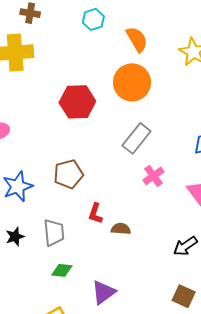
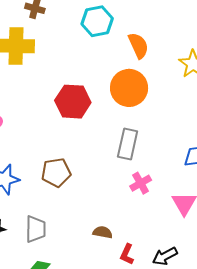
cyan hexagon: (93, 19) -> (97, 21), size x1.4
gray rectangle: (136, 138) -> (128, 144), turned -32
red L-shape: (95, 213) -> (127, 254), moved

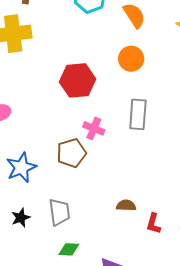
orange circle: (129, 88) -> (131, 59), size x0.7
pink cross: (141, 183) -> (94, 128), moved, turned -30

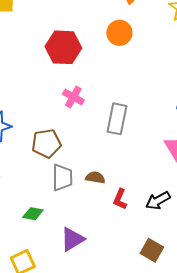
gray rectangle: (138, 114) -> (117, 119), moved
brown pentagon: (71, 153) -> (46, 143), moved
gray trapezoid: (59, 212) -> (62, 177), moved

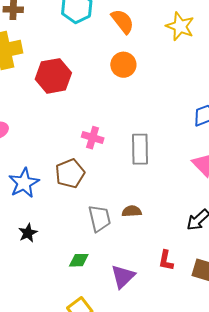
red hexagon: (63, 47) -> (53, 76), moved
brown pentagon: (46, 143) -> (70, 174), moved
red L-shape: (120, 199) -> (166, 260), moved

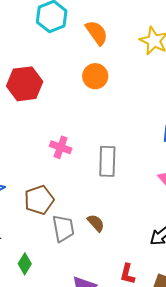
brown pentagon: (70, 174) -> (39, 200), moved
brown semicircle: (132, 211) -> (96, 223), turned 48
green diamond: (79, 260) -> (25, 264), moved, turned -60

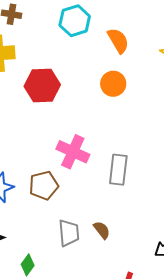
pink cross: (61, 147) -> (73, 152), size x1.5
brown pentagon: (39, 200) -> (44, 185), moved

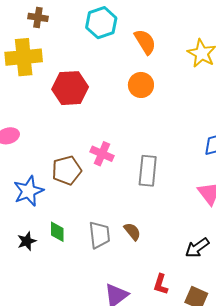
pink cross: (73, 152) -> (102, 154), size x0.7
brown pentagon: (44, 185) -> (67, 170), moved
green diamond: (28, 265) -> (57, 232), moved, turned -35

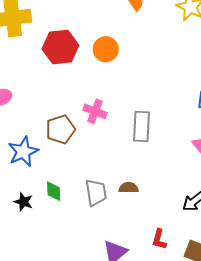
orange circle: (141, 85) -> (106, 49), moved
brown semicircle: (132, 232) -> (129, 188), turned -48
black star: (27, 241) -> (23, 202), turned -30

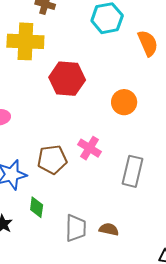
orange circle: (106, 49) -> (124, 102), moved
green diamond: (54, 191) -> (37, 207), moved

